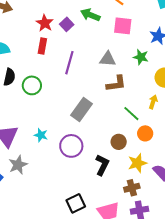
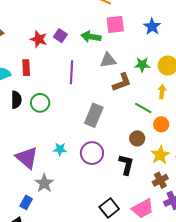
green arrow: (90, 15) -> (91, 37), moved
red rectangle: (42, 46) -> (26, 68), moved
green star: (141, 57) -> (142, 65), moved

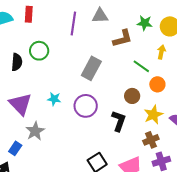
gray triangle: (108, 60) -> (100, 16), moved
black semicircle: (16, 100) -> (17, 62), moved

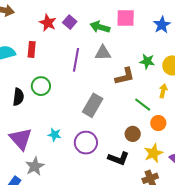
black L-shape: (119, 121) -> (119, 158), turned 90

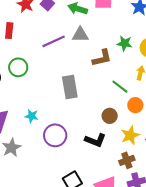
purple line: (76, 60) -> (54, 41), turned 55
gray rectangle: (93, 105) -> (70, 87), turned -40
purple circle: (86, 143) -> (55, 135), moved

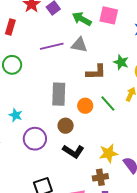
orange circle: (135, 105) -> (85, 106), moved
brown circle: (110, 116) -> (66, 126), moved

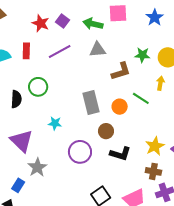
purple line: (52, 46) -> (60, 51), moved
cyan star: (16, 115) -> (55, 123), moved
brown cross: (100, 177) -> (153, 171), turned 35

